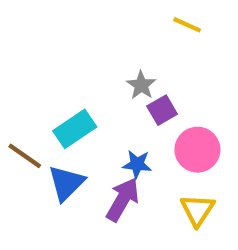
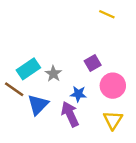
gray star: (141, 85) -> (53, 74), moved
cyan rectangle: (75, 129) -> (28, 69), moved
purple arrow: (123, 200) -> (70, 114), turned -55

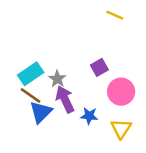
brown line: (14, 89) -> (31, 95), moved
blue star: (78, 94) -> (89, 116), moved
purple arrow: (70, 114) -> (65, 99), moved

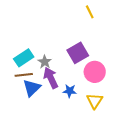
yellow line: (115, 15) -> (90, 12), turned 40
purple square: (99, 67) -> (78, 53), size x1.5
brown line: (31, 95) -> (24, 75), turned -42

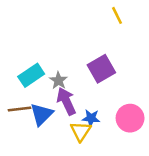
pink circle: (95, 72) -> (130, 118), moved
brown line: (24, 75) -> (20, 109), moved
yellow triangle: (95, 101) -> (81, 131), moved

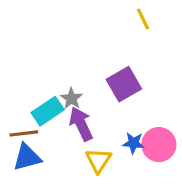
cyan rectangle: (31, 75) -> (48, 111), moved
blue triangle: (42, 114) -> (27, 157), moved, turned 30
blue star: (91, 118) -> (133, 143), moved

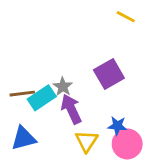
yellow line: (143, 19) -> (126, 17), turned -36
brown line: (24, 133) -> (22, 94), moved
pink circle: (159, 145) -> (127, 144), moved

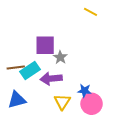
purple square: (109, 74) -> (45, 45), moved, turned 30
gray star: (63, 87) -> (60, 57), moved
purple arrow: (71, 109) -> (51, 79), turned -70

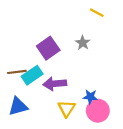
purple square: (45, 45) -> (48, 48), turned -35
gray star: (60, 57) -> (83, 43), moved

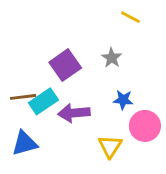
blue star: (90, 97) -> (123, 100), moved
yellow triangle: (67, 109) -> (110, 146), moved
pink circle: (98, 111) -> (145, 126), moved

